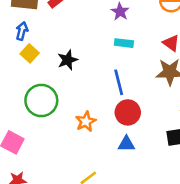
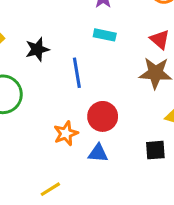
blue line: (119, 82) -> (77, 73), moved
orange star: (86, 122) -> (66, 133), moved

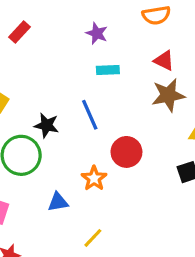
black star: (37, 49) -> (47, 125), moved, turned -30
blue triangle: (98, 153) -> (58, 202), moved

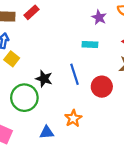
purple star: (97, 33) -> (99, 17), moved
red circle: (126, 152) -> (102, 87), moved

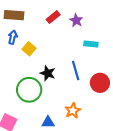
red rectangle: (31, 12) -> (53, 17), moved
purple star: (99, 17) -> (76, 20), moved
yellow square: (12, 59) -> (29, 49), moved

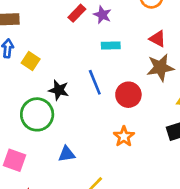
red rectangle: (53, 17) -> (77, 13), moved
purple star: (76, 20) -> (102, 15), moved
orange star: (73, 111) -> (124, 136), moved

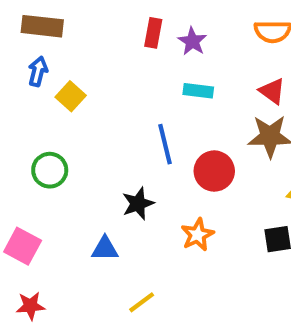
red rectangle: (77, 13) -> (153, 33), turned -42
black star: (59, 90) -> (138, 204), moved, turned 30
green circle: (37, 114) -> (50, 170), moved, size x0.7

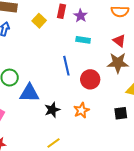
yellow square: (71, 96) -> (39, 21), moved
black star: (138, 204) -> (52, 110), moved
blue triangle: (105, 249) -> (29, 93), moved, size x1.5

